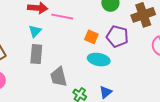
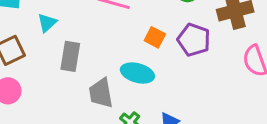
cyan triangle: (35, 31) -> (47, 23), moved
cyan ellipse: (99, 60) -> (137, 73), moved

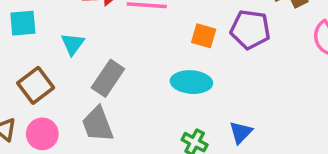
gray rectangle: (70, 56) -> (108, 78), turned 36
gray trapezoid: (101, 93) -> (98, 124), moved

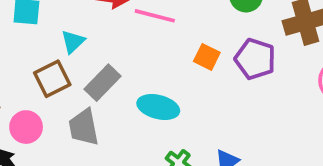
cyan ellipse: (191, 82) -> (158, 107), moved
brown square: (36, 85) -> (52, 79), moved

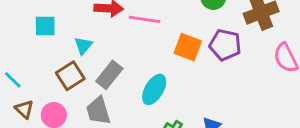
orange square: (207, 57) -> (188, 47), size x1.4
cyan ellipse: (158, 107) -> (154, 89), turned -68

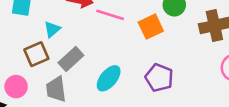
purple pentagon: (225, 45) -> (159, 78), moved
orange square: (188, 47) -> (151, 27), moved, turned 35

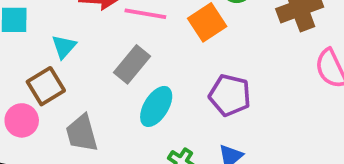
gray rectangle: (71, 59) -> (132, 64), moved
pink circle: (16, 87) -> (22, 120), moved

